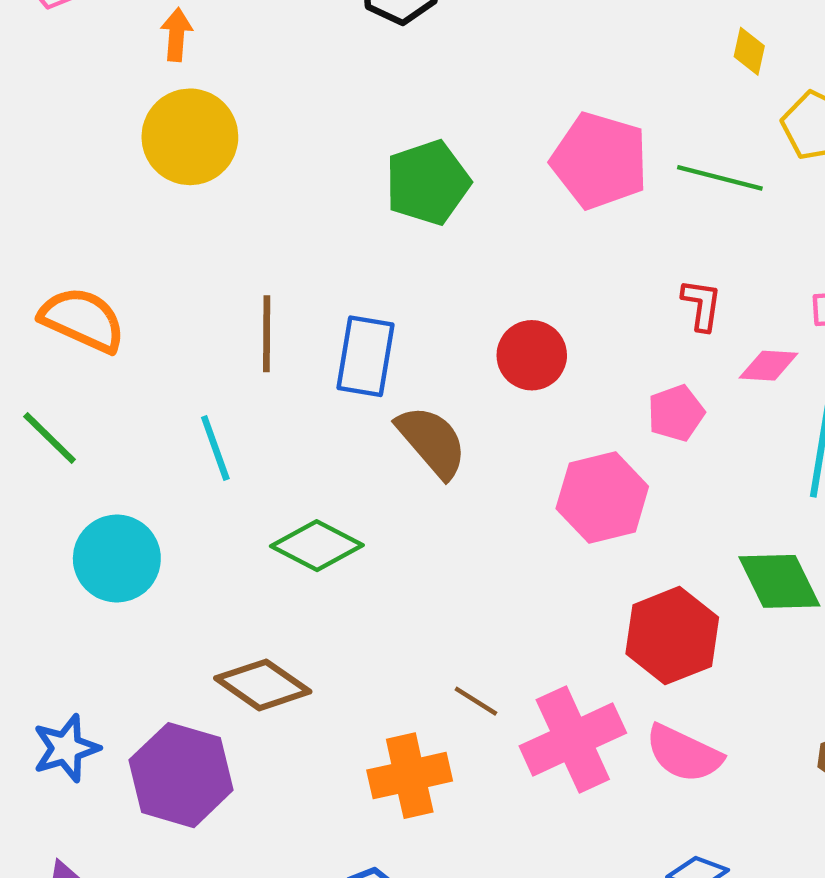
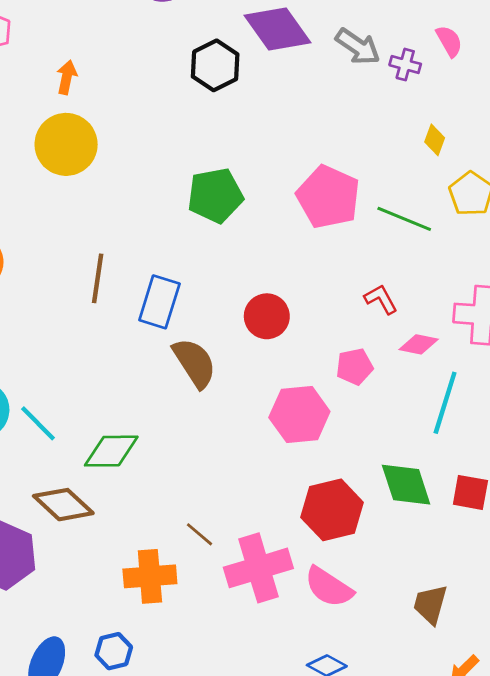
red L-shape: (702, 305) -> (381, 299), turned -45
cyan line: (215, 448) -> (38, 423), moved, turned -33
green diamond: (317, 546) -> (111, 451), moved, turned -36

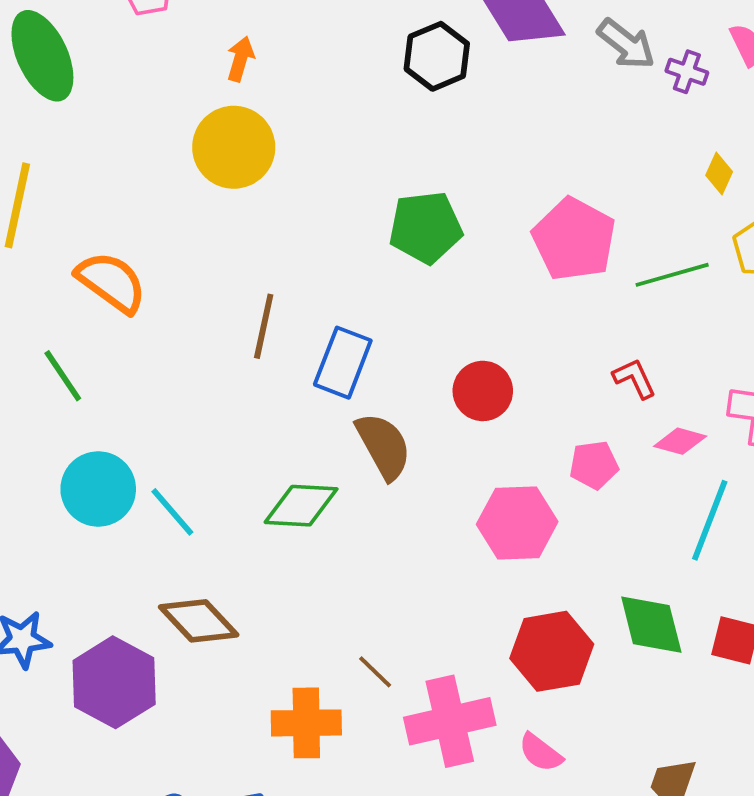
green line: (404, 219) -> (672, 275), turned -42
green diamond: (111, 451) -> (301, 506), moved
pink semicircle: (329, 587) -> (541, 753), size x0.7

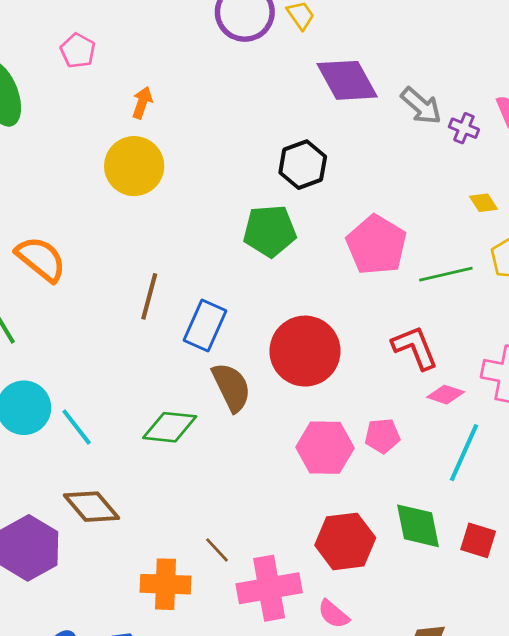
black hexagon: (437, 56) -> (303, 165), moved
yellow diamond: (719, 174) -> (483, 203), turned -60
red L-shape: (634, 378) -> (415, 348), size x1.5
red circle: (483, 391) -> (305, 351), size x1.6
pink pentagon: (594, 465) -> (382, 436), moved

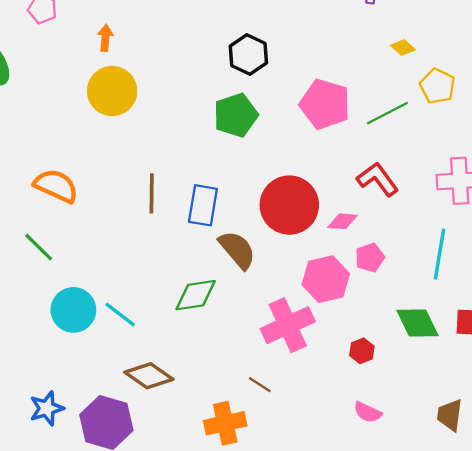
pink diamond: (446, 395) -> (342, 221), moved
red hexagon: (345, 541) -> (362, 351), size x0.5
pink cross: (269, 588) -> (288, 325), moved

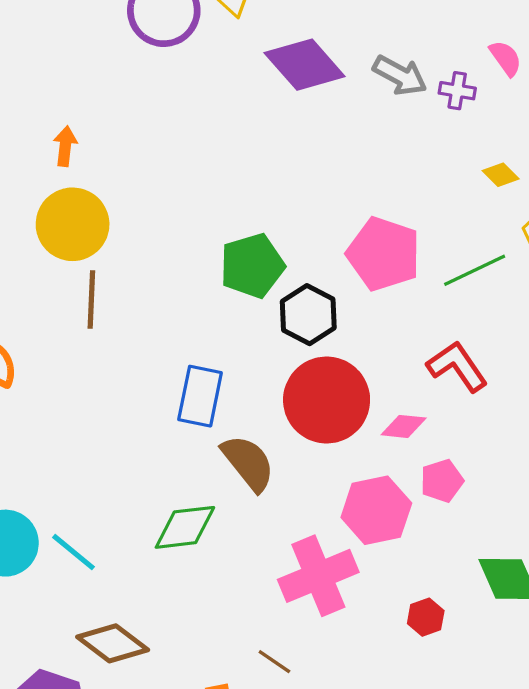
black hexagon: (248, 54) -> (308, 315), moved
brown line: (152, 193) -> (91, 299), moved

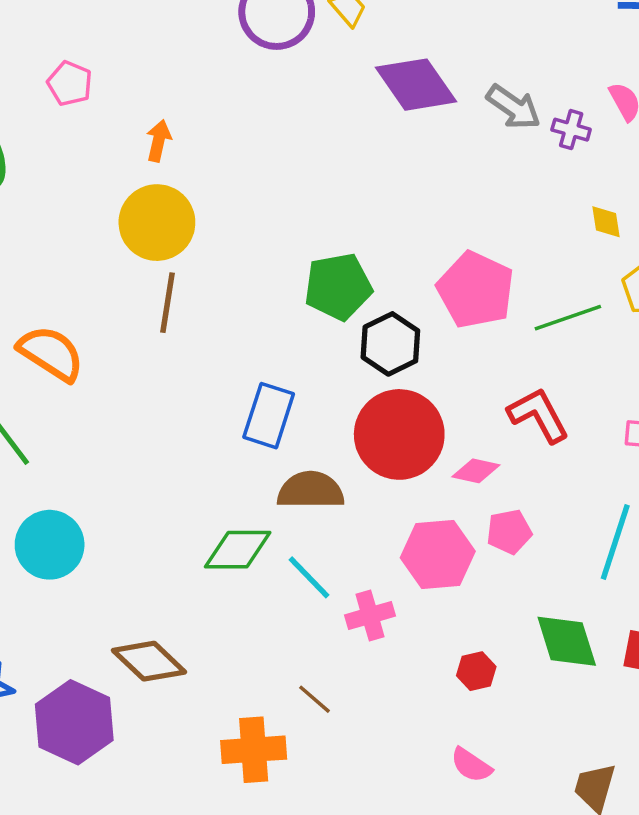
yellow diamond: (501, 175) -> (606, 222), turned 30
brown semicircle: (248, 463) -> (311, 490), turned -58
cyan line: (73, 552) -> (309, 577), moved
pink cross: (318, 576) -> (370, 616), size x0.6

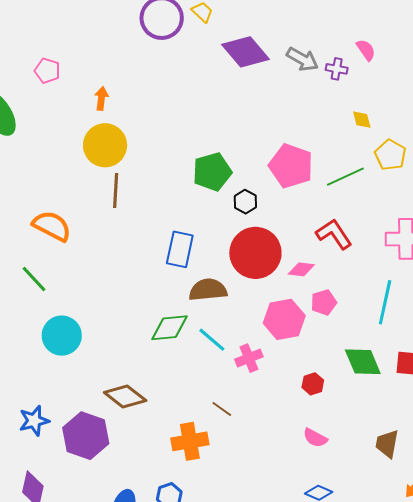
black hexagon: (390, 344) -> (245, 202), size x0.7

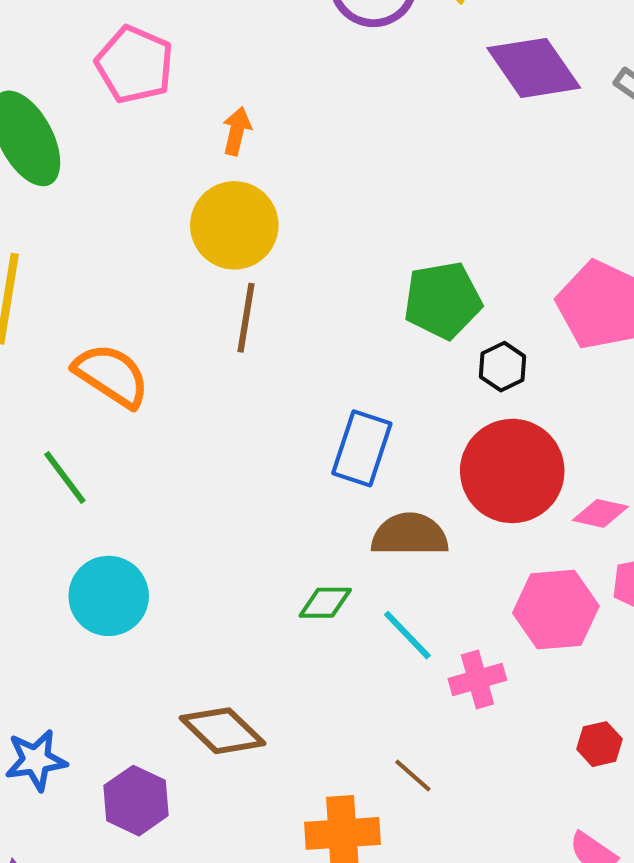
pink pentagon: (47, 71) -> (135, 65), size x1.5
green diamond: (169, 328) -> (325, 603), size x0.7
purple hexagon: (86, 436) -> (136, 801), size x0.7

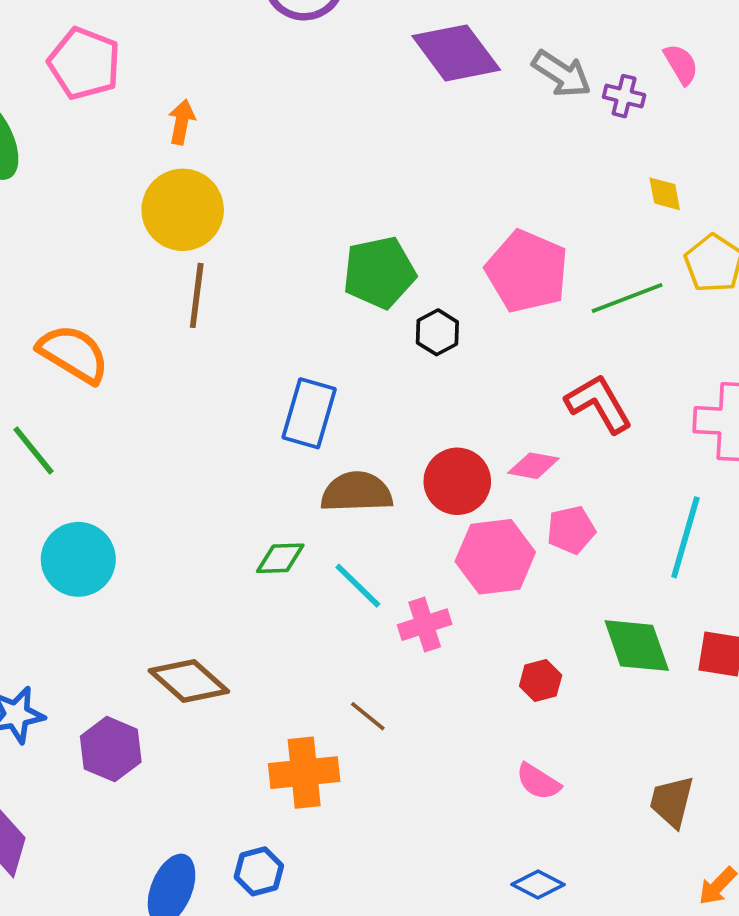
red circle: (512, 471) -> (457, 481), moved, size x0.7

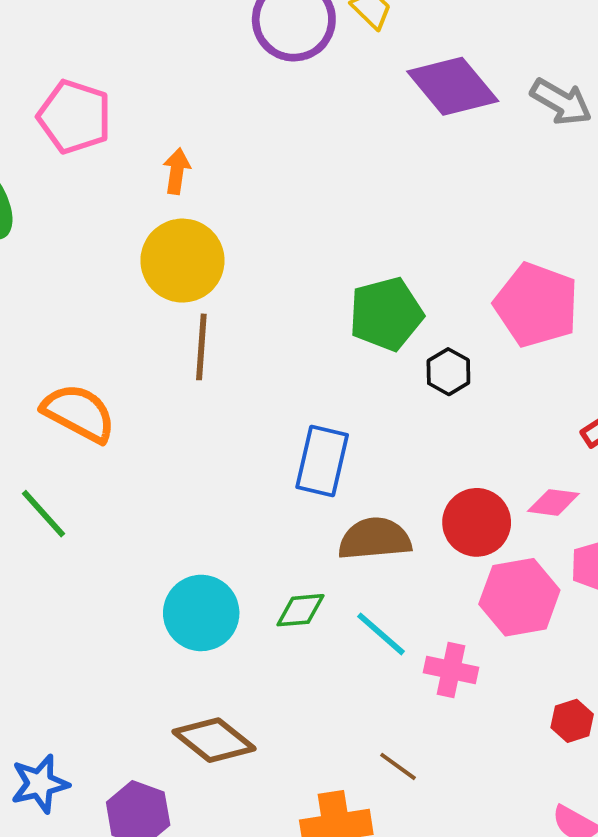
cyan circle: (78, 559) -> (201, 613), moved
pink cross: (425, 625) -> (451, 670), turned 33

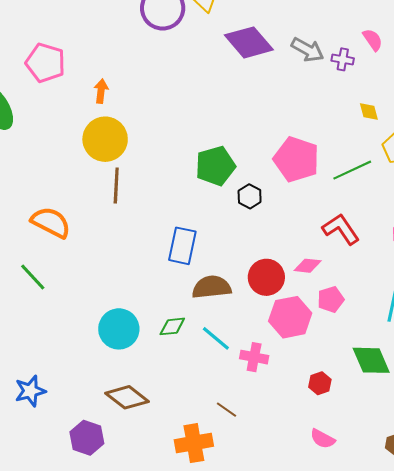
blue star: (40, 784) -> (30, 391), moved

